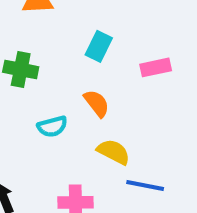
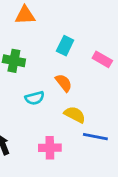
pink rectangle: (156, 67) -> (102, 59), turned 42

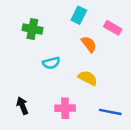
orange semicircle: (64, 83) -> (89, 44), moved
blue line: (95, 137) -> (110, 112), moved

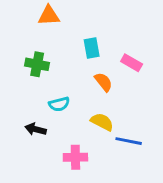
cyan rectangle: (79, 15) -> (92, 48), turned -36
black arrow: (22, 106) -> (36, 129), moved, turned -54
blue line: (110, 112) -> (129, 141), moved

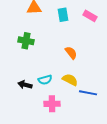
cyan rectangle: (92, 48) -> (63, 15), moved
pink rectangle: (132, 63) -> (90, 16), moved
cyan semicircle: (59, 104) -> (45, 80), moved

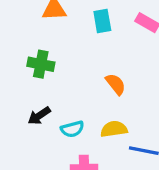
yellow semicircle: (70, 80) -> (114, 129), turned -35
black arrow: (25, 85) -> (39, 116), moved, turned -48

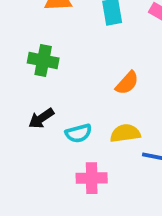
orange semicircle: (116, 84) -> (127, 83), turned 80

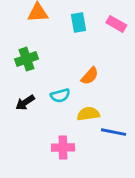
green cross: (43, 60) -> (27, 59), turned -30
cyan semicircle: (79, 133) -> (60, 96), moved

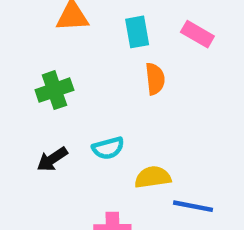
orange semicircle: (90, 76) -> (155, 79), moved, turned -48

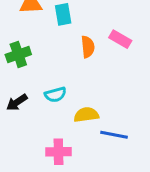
cyan rectangle: (137, 32) -> (63, 14), moved
pink rectangle: (197, 34) -> (120, 39), moved

